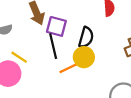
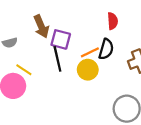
black semicircle: (86, 37) -> (106, 49), moved
orange line: (68, 68) -> (90, 52), moved

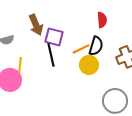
yellow line: (24, 70) -> (20, 65), turned 63
yellow circle: (88, 70) -> (89, 65), moved

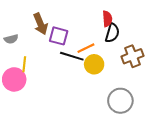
black semicircle: (96, 46) -> (112, 33), moved
black line: (51, 55) -> (72, 56), moved, turned -60

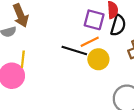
brown arrow: (40, 24) -> (21, 15), moved
purple square: (59, 36) -> (94, 20), moved

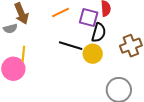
black semicircle: (118, 25) -> (99, 33), moved
orange line: (90, 42) -> (61, 12), moved

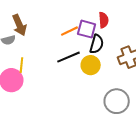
orange line: (61, 12) -> (70, 31), moved
black line: (71, 46) -> (69, 57), turned -40

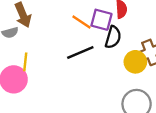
orange line: (70, 31) -> (82, 22), turned 60
yellow circle: (91, 65) -> (135, 62), moved

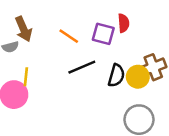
orange line: (82, 22) -> (69, 36), moved
black semicircle: (113, 37) -> (116, 76), moved

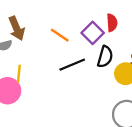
purple square: (103, 34) -> (93, 33), turned 30
black semicircle: (116, 76) -> (105, 57), moved

